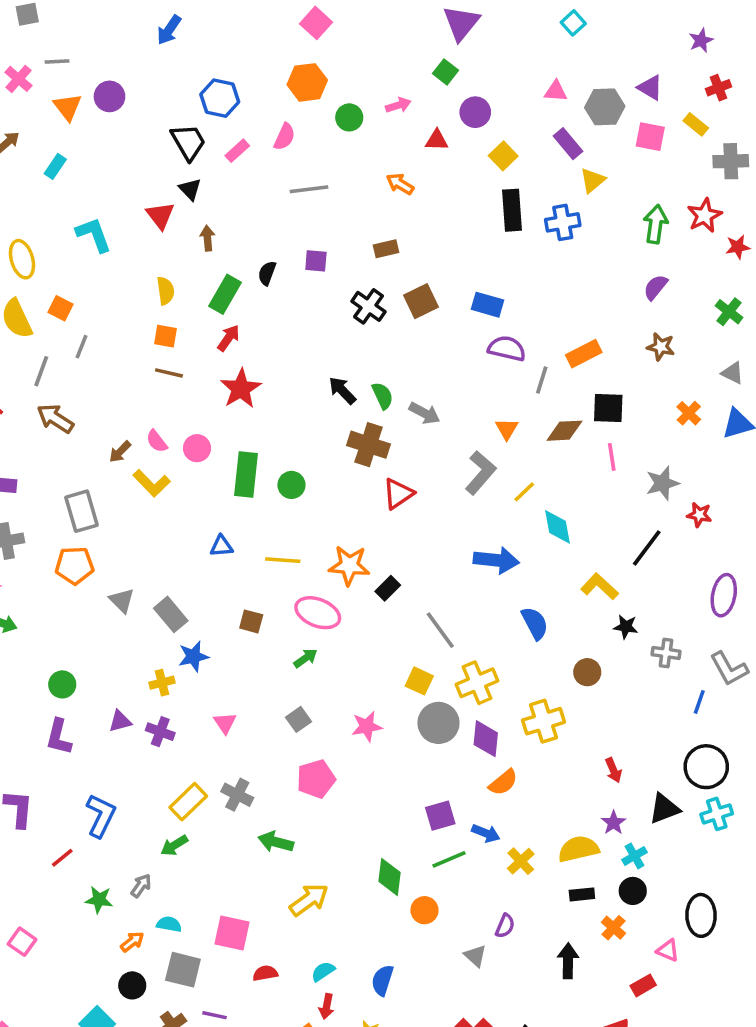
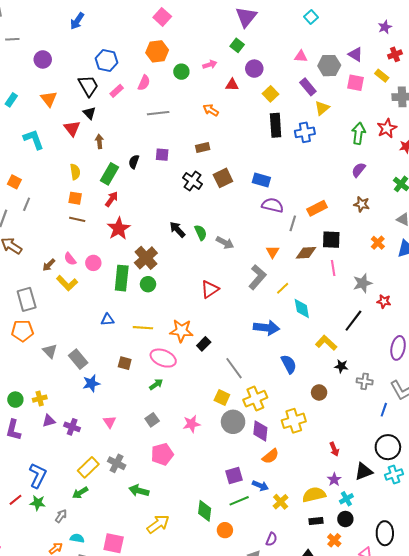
orange triangle: (67, 107) -> (49, 99), moved
brown cross: (368, 445) -> (146, 258), moved, turned 30
yellow cross: (162, 683) -> (40, 399), moved
green star: (99, 900) -> (38, 503), moved

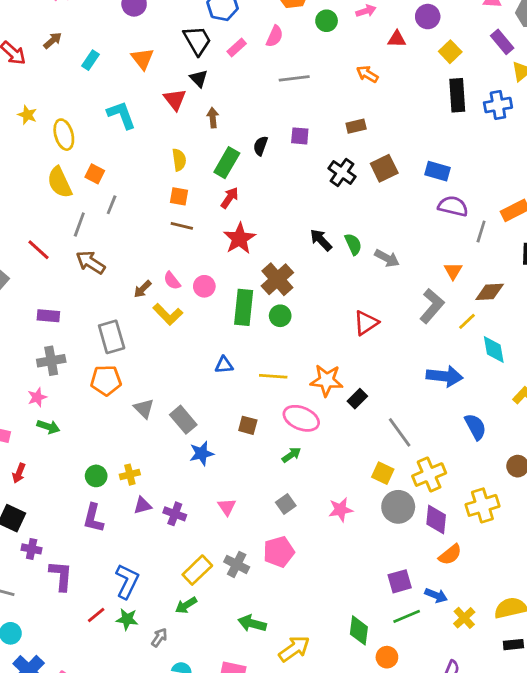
brown diamond: (306, 253) -> (490, 292), moved
pink pentagon: (162, 454) -> (279, 552), moved
green arrow: (139, 491) -> (252, 623), moved

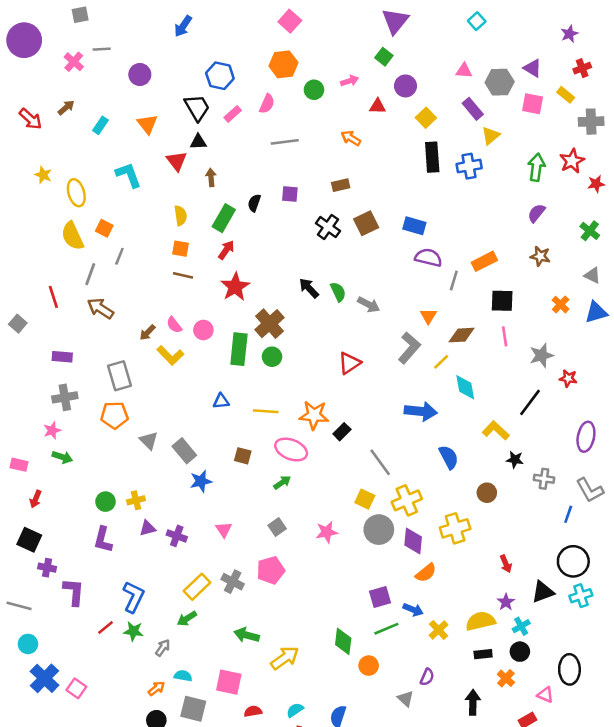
black triangle: (199, 78) -> (198, 142), turned -48
red line: (39, 250) -> (53, 297), turned 30

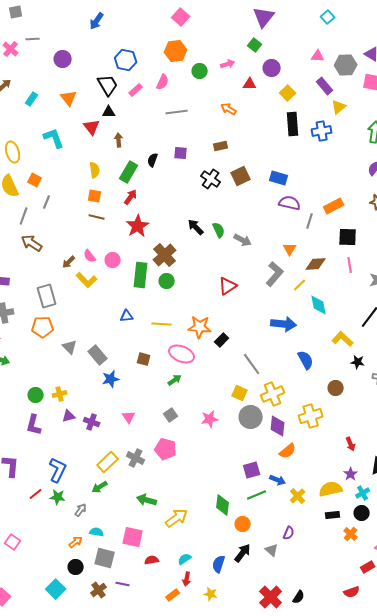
pink pentagon: (271, 570) -> (166, 449), turned 30
black arrow: (473, 702) -> (243, 553), moved, turned 36

